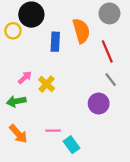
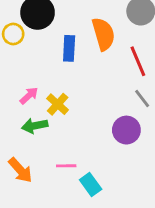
green arrow: (16, 101) -> (35, 126), moved

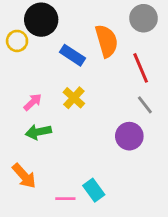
blue rectangle: (69, 48) -> (72, 55), turned -60
yellow cross: (58, 104) -> (74, 98), moved
pink line: (66, 166) -> (65, 199), moved

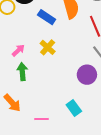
green arrow: (38, 132) -> (22, 72), turned 96
cyan rectangle: (94, 190) -> (74, 108), moved

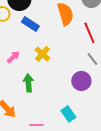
blue rectangle: (47, 17) -> (30, 24), moved
green arrow: (22, 72) -> (28, 83), moved

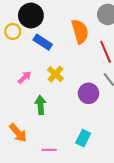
purple circle: (81, 81) -> (89, 93), moved
cyan rectangle: (68, 114) -> (83, 138), turned 63

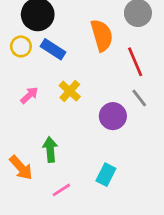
yellow circle: (13, 31) -> (21, 46), moved
green arrow: (41, 105) -> (50, 150), moved
pink line: (49, 150) -> (61, 190), turned -32

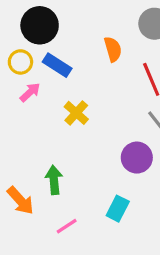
orange semicircle: (102, 35) -> (113, 49), size x0.7
pink arrow: (29, 95) -> (30, 92), moved
purple circle: (113, 116) -> (137, 158), moved

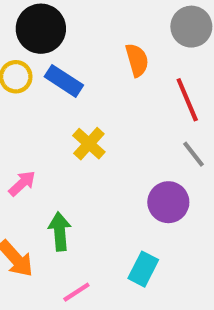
pink arrow: (30, 92) -> (22, 183), moved

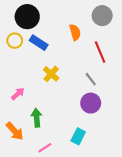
gray line: (193, 154) -> (91, 79), moved

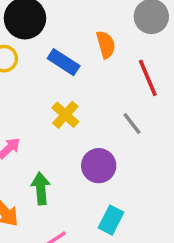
blue rectangle: (39, 43) -> (64, 62), moved
purple circle: (91, 103) -> (99, 166), moved

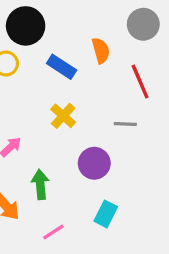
gray line: (132, 124) -> (125, 124), turned -50

